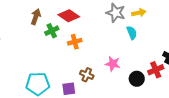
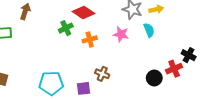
brown arrow: (36, 17) -> (25, 11), moved
pink star: (113, 64) -> (121, 34), moved

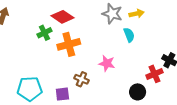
pink star: (121, 34) -> (107, 63), moved
orange cross: (90, 39) -> (69, 44), size x1.5
black circle: (154, 78) -> (138, 92), moved

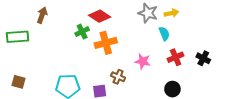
red cross: (154, 74) -> (176, 57), moved

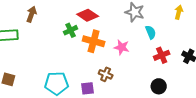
yellow arrow: (171, 13) -> (179, 12), moved, turned -64
orange cross: (106, 43) -> (94, 41), turned 30
pink star: (143, 61) -> (122, 47), moved

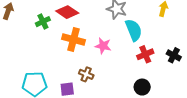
green cross: (71, 30) -> (43, 22), moved
cyan semicircle: (151, 32) -> (134, 30), size x1.5

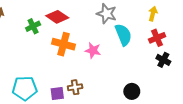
red cross: (145, 54) -> (157, 38), moved
brown cross: (86, 74) -> (75, 87), moved, turned -32

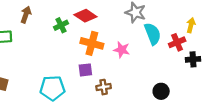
yellow arrow: (153, 14) -> (191, 25), moved
red cross: (157, 38) -> (177, 42), moved
black cross: (163, 60) -> (193, 59), turned -32
purple square: (57, 93) -> (85, 70), moved

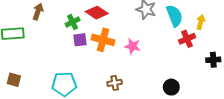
cyan semicircle: (153, 34) -> (174, 16), moved
black cross: (193, 59) -> (213, 60), moved
purple square: (85, 70) -> (80, 40), moved

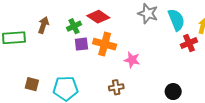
brown arrow: (38, 12) -> (43, 25), moved
pink star: (132, 46) -> (132, 60), moved
brown square: (14, 80) -> (32, 84), moved

